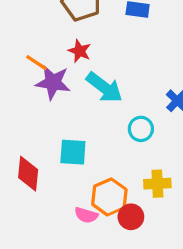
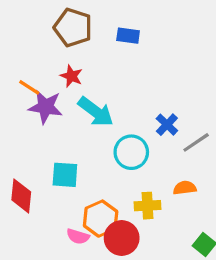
cyan circle: (141, 129) -> (131, 152), size x1.4
red circle: (131, 217) -> (122, 238), size x1.4

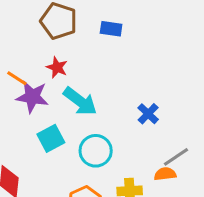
gray line: (196, 142) -> (176, 157), moved
cyan circle: (131, 152) -> (96, 151), moved
cyan square: (65, 175) -> (51, 138), moved, turned -32

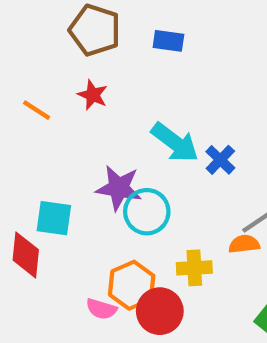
purple star: (32, 97) -> (119, 188), moved
cyan arrow: (80, 101) -> (175, 142), moved
cyan square: (51, 138) -> (54, 218), moved, turned 36

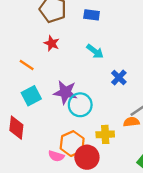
orange line: (37, 110) -> (27, 65), moved
cyan arrow: (175, 142) -> (95, 51), moved, size x0.7
cyan square: (54, 218) -> (31, 96), moved, turned -36

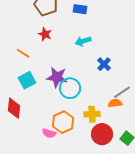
cyan arrow: (95, 51) -> (83, 41), turned 126
red circle: (87, 157) -> (102, 134), moved

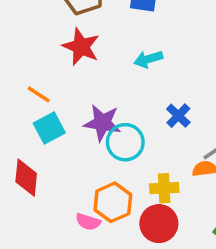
red star: (45, 34) -> (81, 47), size x1.5
orange line: (23, 53) -> (39, 94), moved
blue cross: (104, 64) -> (178, 116), moved
red circle: (102, 134) -> (159, 224), moved

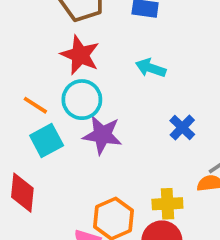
cyan arrow: (148, 59) -> (151, 68), turned 36
cyan circle: (125, 142) -> (82, 100), moved

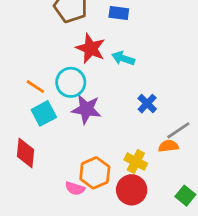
red star: (80, 55) -> (91, 48), moved
yellow cross: (167, 204) -> (136, 162), turned 30

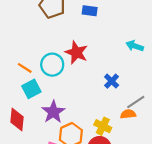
red star: (91, 48) -> (76, 53), moved
cyan arrow: (123, 58) -> (135, 46), moved
purple star: (86, 109) -> (53, 112), moved, turned 30

